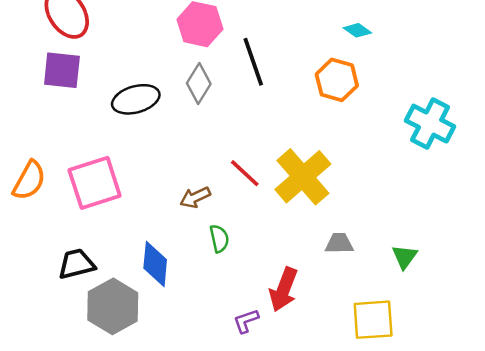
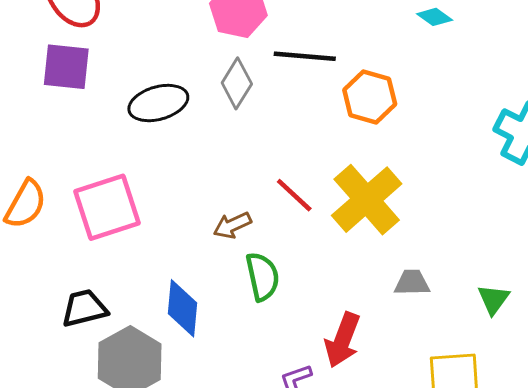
black line: (253, 62) -> (305, 56), turned -66
orange hexagon: (337, 80) -> (370, 97), moved
green semicircle: (219, 239) -> (263, 277), size x1.4

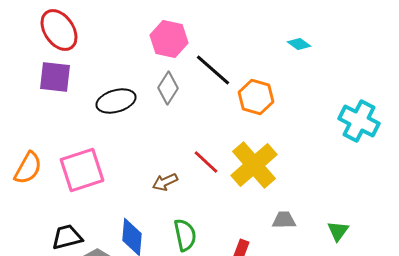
black line: (305, 56) -> (213, 70), turned 36
green semicircle: (263, 277) -> (185, 235), moved

